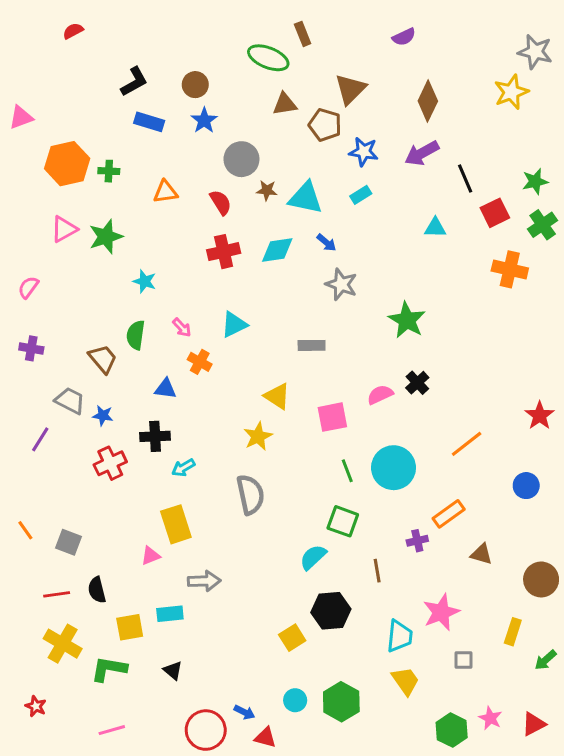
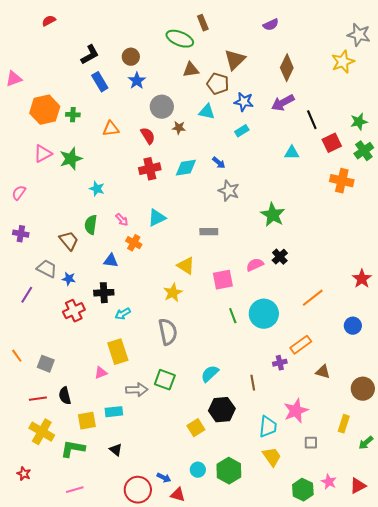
blue rectangle: (149, 122) -> (100, 82), turned 42
cyan triangle: (306, 198) -> (207, 112), moved, size x0.7
green square: (343, 521) -> (165, 380), moved

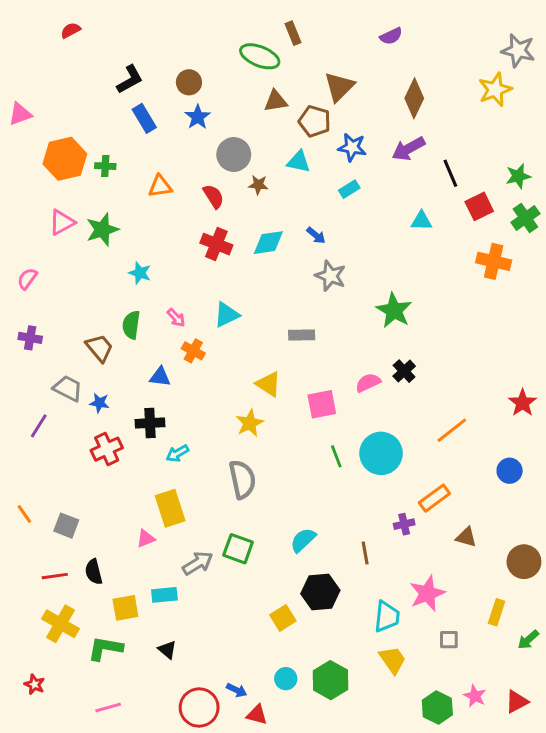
red cross: (150, 169) -> (216, 244), turned 35
gray arrow: (137, 390) -> (198, 563), turned -30

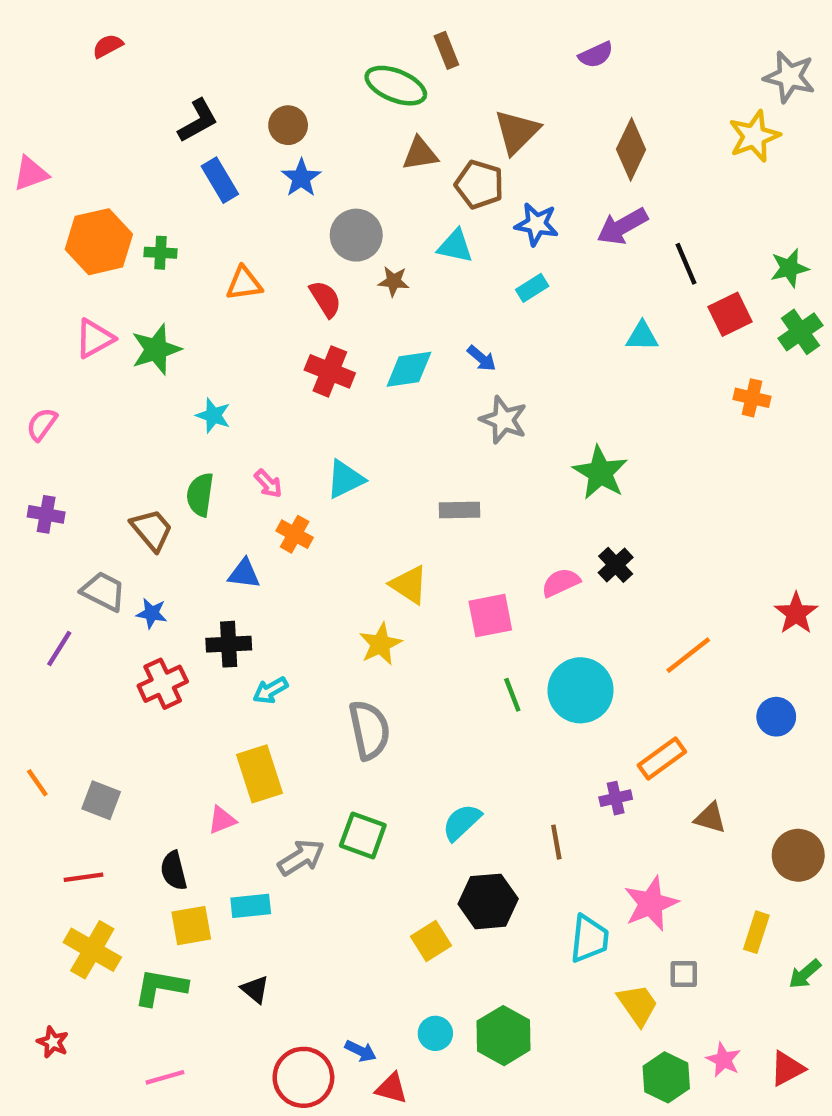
orange cross: (494, 261) -> (752, 398), size x0.7
black semicircle: (94, 572) -> (174, 871), moved
yellow trapezoid: (393, 660) -> (638, 1005), moved

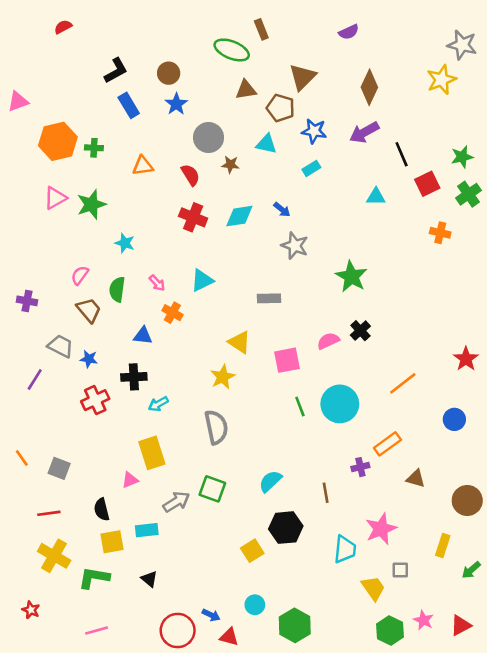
pink semicircle: (42, 424) -> (80, 275), moved
green hexagon: (504, 1036) -> (295, 625), moved

